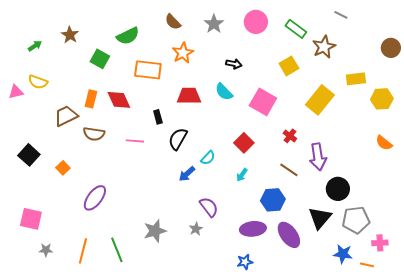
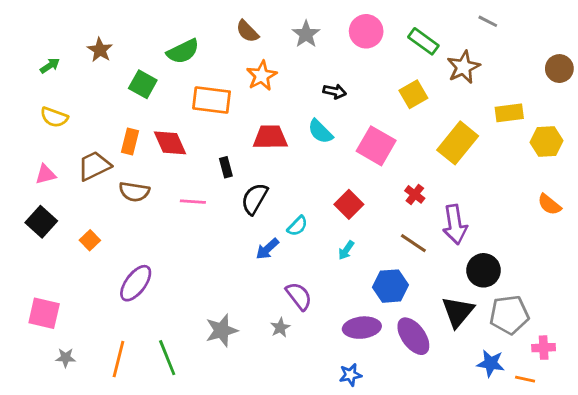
pink triangle: (16, 92) -> (46, 174), moved

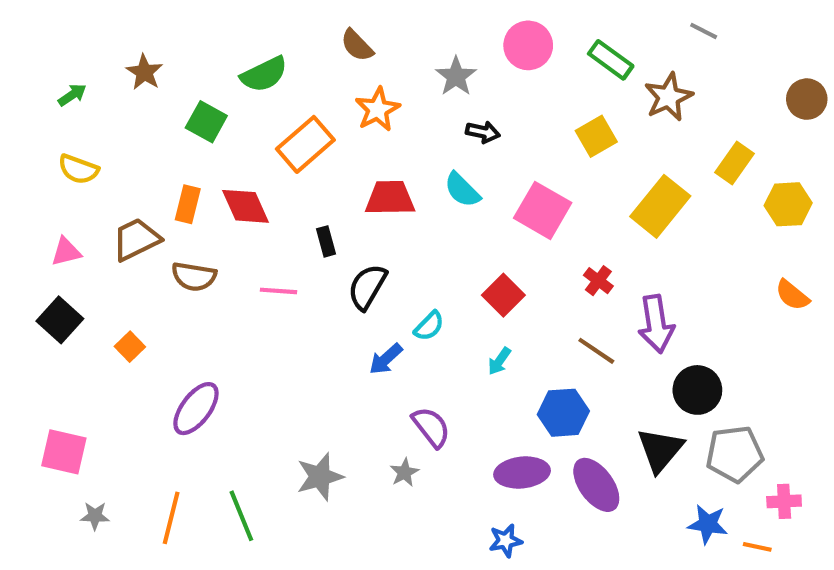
gray star: (306, 34) -> (456, 76), moved
orange rectangle: (212, 100) -> (305, 144), turned -48
yellow rectangle: (509, 113) -> (735, 163), turned -48

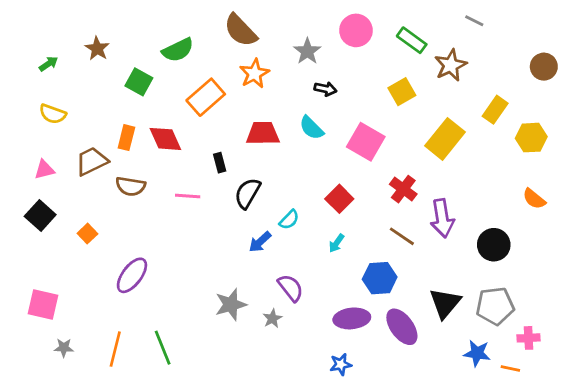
brown semicircle: (357, 45) -> (240, 30), size x1.5
red cross: (598, 281) -> (403, 189), size x1.4
black circle: (697, 390) -> (494, 245), moved
gray star: (320, 477) -> (231, 305), moved

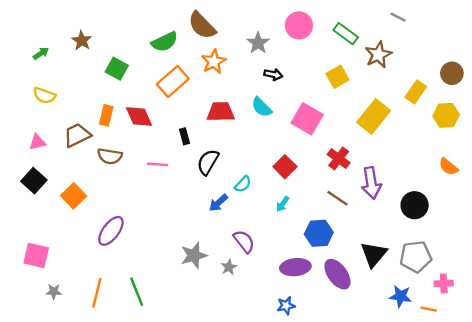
green semicircle: (178, 50) -> (165, 42), moved
brown circle: (544, 67) -> (452, 73), moved
orange square: (87, 234) -> (74, 196), size x1.5

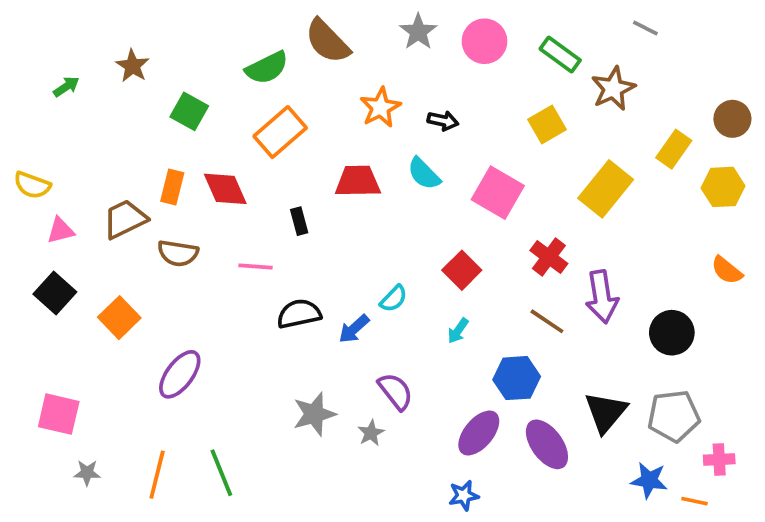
gray star: (258, 43) -> (418, 32), moved
orange star: (214, 62) -> (380, 107), moved
yellow semicircle: (44, 95) -> (32, 185), moved
black semicircle: (208, 162) -> (299, 314), moved, turned 48
purple ellipse: (295, 267) -> (479, 433), turned -44

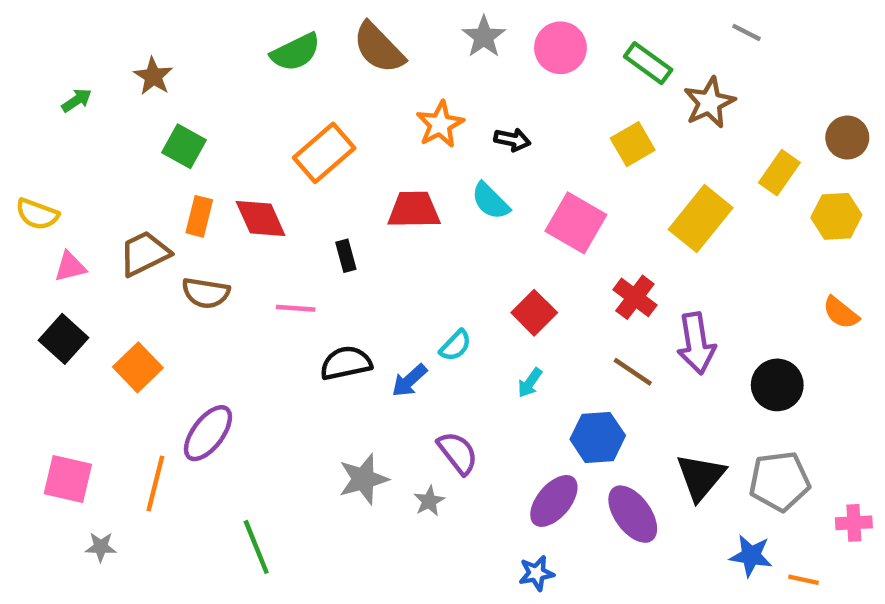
green semicircle: (267, 68) -> (296, 52), moved
green square: (189, 111) -> (184, 146), moved
pink cross: (719, 459) -> (854, 523), moved
orange line: (157, 475) -> (155, 483), moved

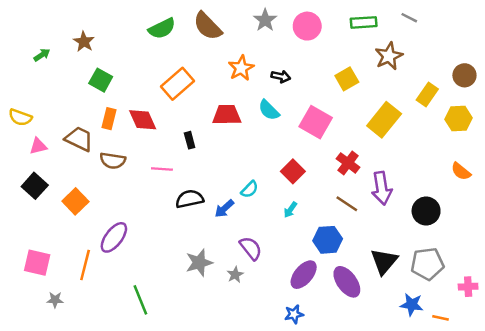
green rectangle: (648, 63) -> (364, 22), moved, turned -40
brown trapezoid: (145, 254) -> (79, 139), turned 52

